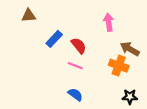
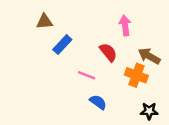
brown triangle: (29, 16) -> (44, 22), moved
red semicircle: (79, 46) -> (108, 52), moved
blue semicircle: (75, 94) -> (98, 102), moved

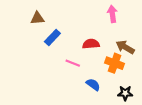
pink arrow: (125, 25) -> (112, 14), moved
red semicircle: (108, 52) -> (91, 44), turned -56
blue semicircle: (98, 102) -> (93, 85), moved

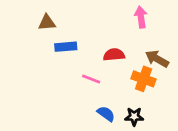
blue rectangle: (52, 37) -> (66, 47), turned 42
blue semicircle: (93, 85) -> (106, 114), moved
black star: (125, 93) -> (134, 116), moved

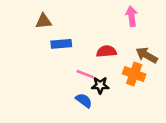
blue semicircle: (106, 114) -> (84, 100), moved
black star: (134, 116) -> (100, 85), moved

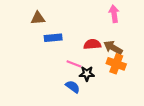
brown arrow: (147, 55) -> (113, 48), moved

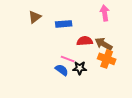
brown triangle: (38, 18) -> (35, 17), turned -32
blue rectangle: (53, 38) -> (64, 24), moved
blue semicircle: (73, 87) -> (62, 70), moved

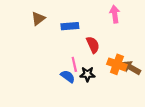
red semicircle: (85, 41) -> (93, 45), turned 70
brown arrow: (104, 44) -> (131, 68), moved
pink line: (68, 59) -> (74, 64), turned 56

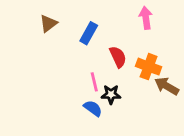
blue rectangle: (70, 26) -> (89, 33), turned -56
orange cross: (117, 64) -> (149, 67), moved
blue semicircle: (68, 76) -> (93, 108), moved

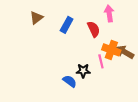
red semicircle: (118, 57) -> (94, 29), moved
pink line: (94, 82) -> (101, 61), moved
brown arrow: (167, 86) -> (125, 52), moved

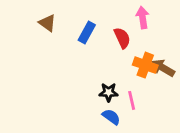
brown triangle: (36, 18) -> (47, 23), turned -48
pink line: (101, 61) -> (132, 100), moved
blue semicircle: (70, 81) -> (111, 117), moved

